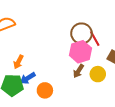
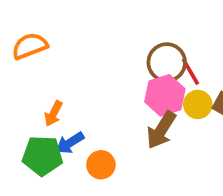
brown arrow: (78, 71) -> (161, 130), size x1.5
yellow circle: (98, 74) -> (198, 104), moved

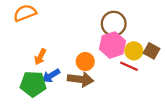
red line: (190, 72) -> (129, 66), moved, turned -36
brown arrow: (161, 130) -> (81, 79), moved, turned -115
orange circle: (101, 165) -> (85, 62), moved

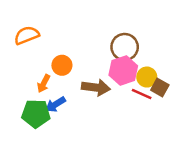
brown square: (152, 51) -> (160, 87), moved
orange circle: (85, 62) -> (62, 65), moved
brown arrow: (81, 79) -> (96, 87), moved

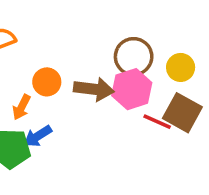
yellow circle: (147, 77) -> (181, 67), moved
brown arrow: (96, 87) -> (94, 89), moved
brown square: (160, 87) -> (182, 113), size x1.5

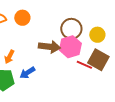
orange circle: (47, 82) -> (22, 18), moved
blue arrow: (38, 136) -> (27, 73), moved

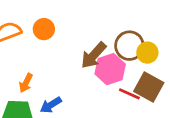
brown circle: (71, 29) -> (129, 46), moved
brown arrow: (49, 47) -> (94, 55), moved, turned 125

